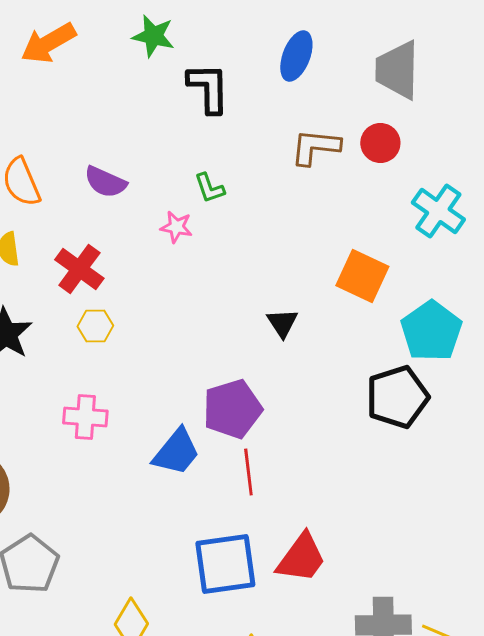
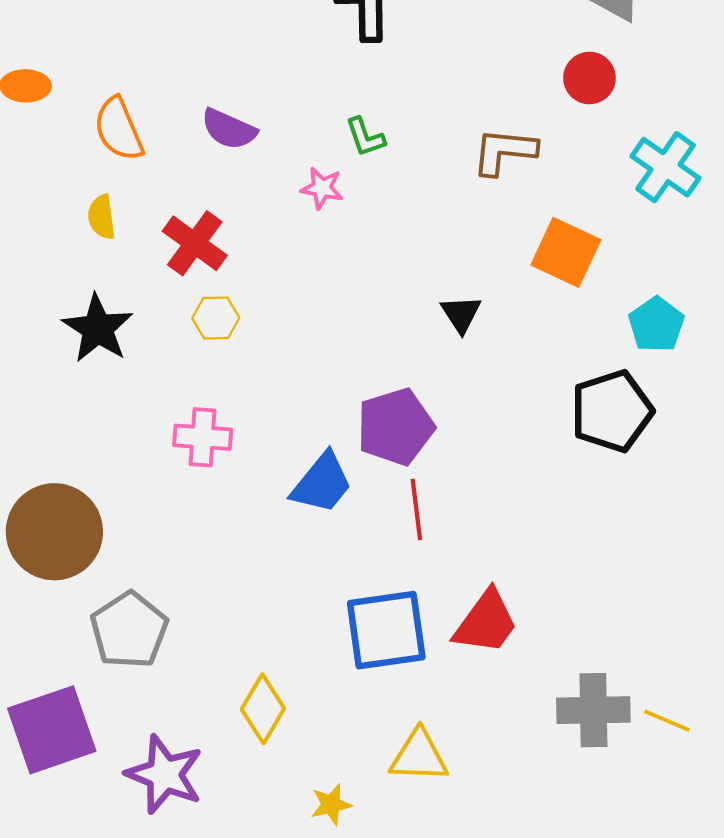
brown L-shape: (315, 147) -> (504, 151), moved
cyan pentagon: (431, 331) -> (656, 325), size x0.7

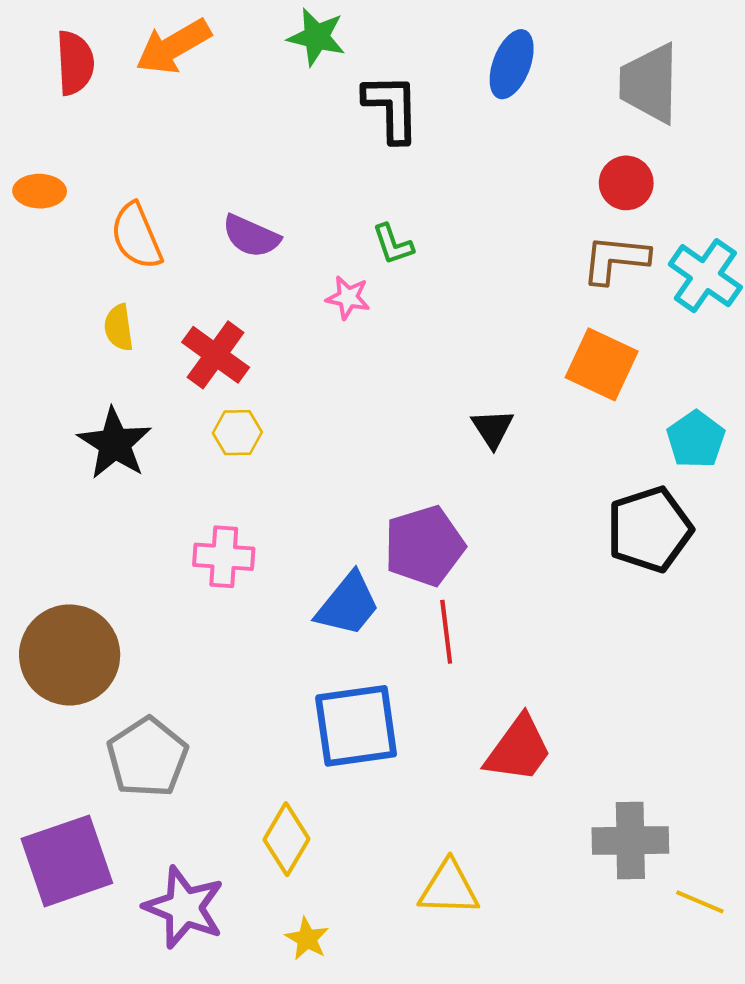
brown L-shape: (504, 151) -> (615, 259), moved
blue square: (386, 630) -> (356, 726), moved
yellow line: (667, 721) -> (700, 902), moved
yellow star: (331, 805) -> (307, 939), moved, turned -30

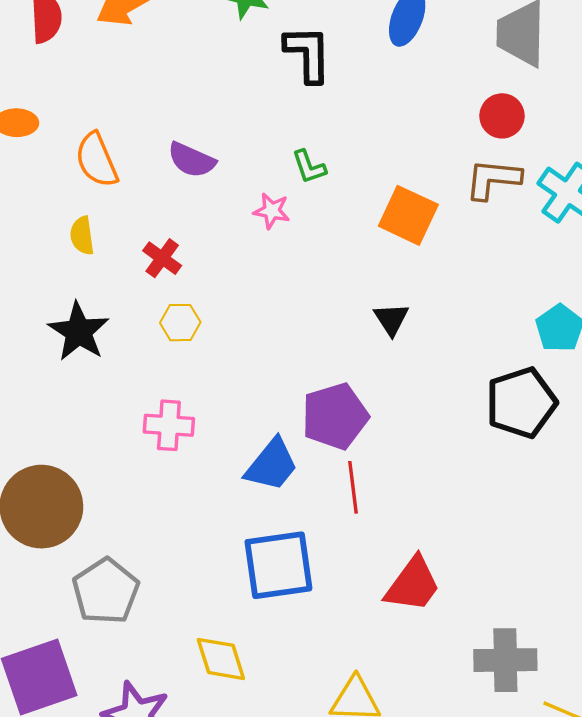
red cross: (216, 355) -> (162, 258), size x0.7
orange square: (602, 364) -> (408, 215), moved
yellow diamond: (287, 839) -> (221, 659), turned -48

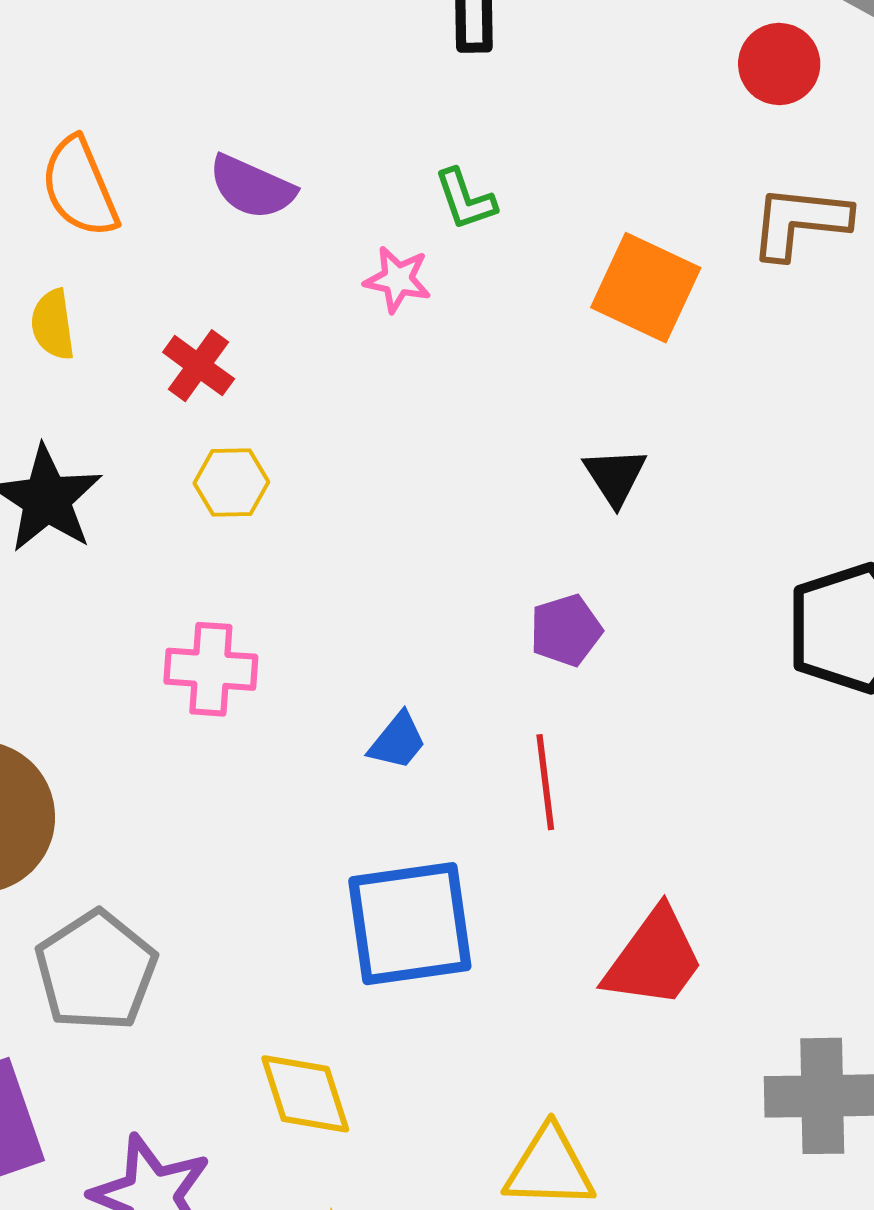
red circle: (502, 116) -> (779, 64), moved
purple pentagon: (335, 416) -> (566, 630), moved, size x0.6
blue trapezoid: (272, 465) -> (398, 741), size x0.6

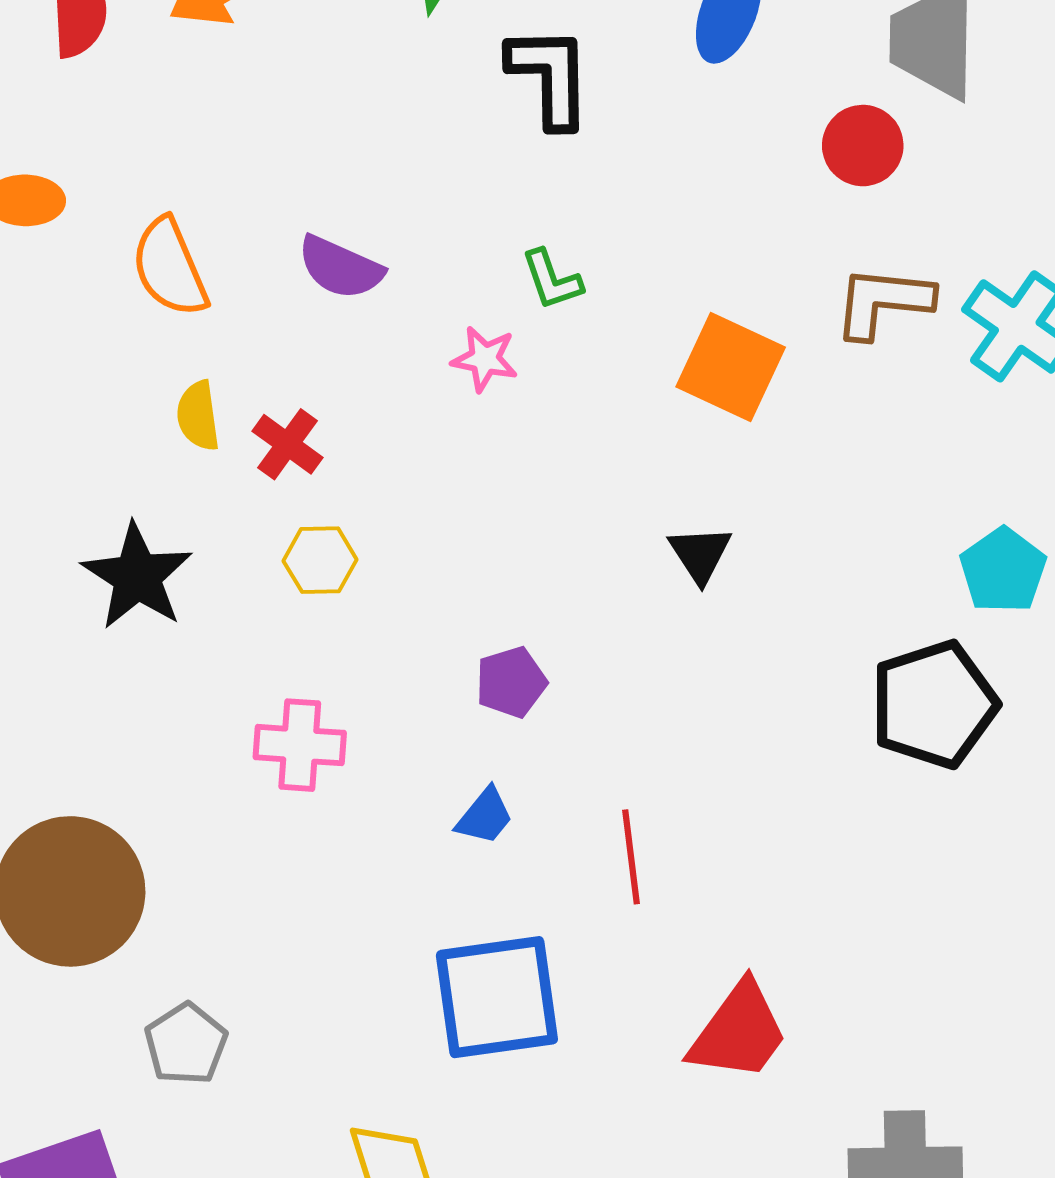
yellow semicircle: (53, 325) -> (198, 416), moved
purple pentagon: (566, 630) -> (511, 682), moved
gray pentagon: (96, 971) -> (186, 1044), size x0.7

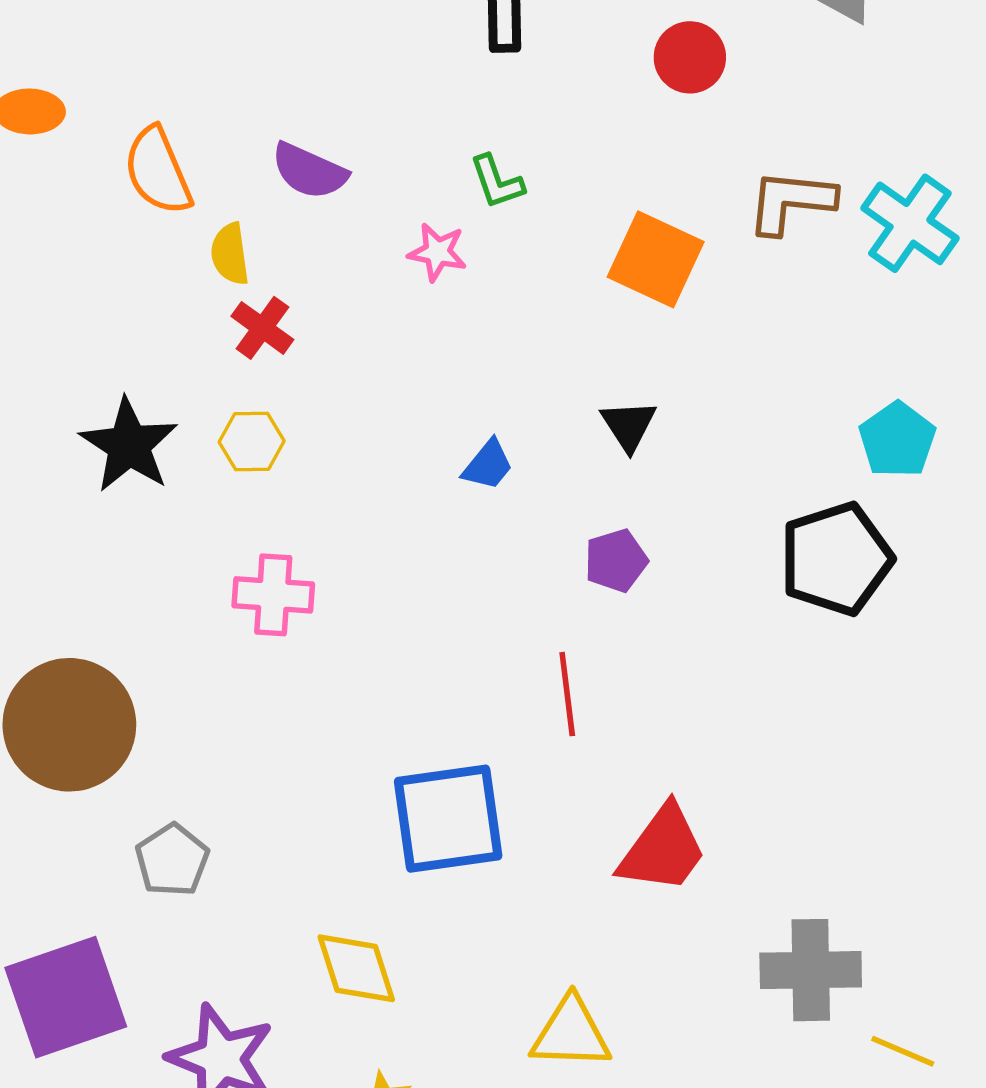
red circle: (863, 146) -> (690, 57), moved
yellow semicircle: (198, 416) -> (230, 254), moved
yellow hexagon: (320, 560) -> (252, 442), moved
purple pentagon: (511, 682) -> (616, 561), moved
blue trapezoid: (485, 816) -> (488, 465), moved

